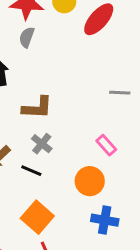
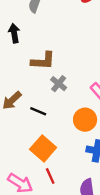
gray cross: (42, 144) -> (59, 84), moved

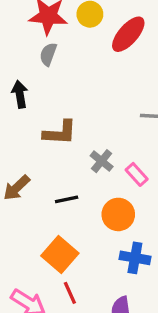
gray cross: (59, 84) -> (102, 161), moved
black line: (38, 111) -> (67, 199), moved, turned -35

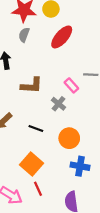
red ellipse: (128, 34) -> (62, 37), moved
pink rectangle: (137, 174) -> (71, 85), moved
black line: (67, 199) -> (36, 128), turned 32

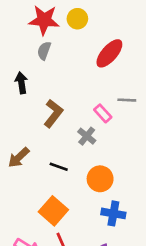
red ellipse: (62, 37) -> (109, 53), moved
brown L-shape: (32, 85) -> (53, 113), turned -55

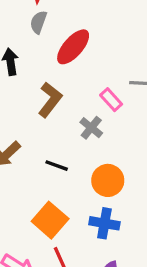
red ellipse: (109, 53) -> (73, 47), moved
blue cross: (113, 213) -> (104, 223), moved

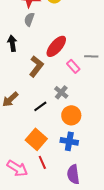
red ellipse: (73, 47) -> (56, 46), moved
gray cross: (91, 128) -> (61, 92), moved
black line: (57, 166) -> (40, 106), turned -56

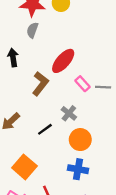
gray line: (91, 56) -> (103, 87), moved
orange square: (36, 139) -> (24, 167), moved

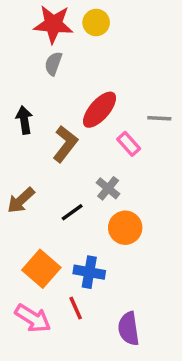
black arrow: (13, 58) -> (24, 120), moved
gray line: (103, 87) -> (159, 118), moved
blue cross: (78, 169) -> (89, 272), moved

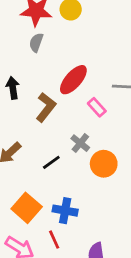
orange circle: (125, 228) -> (104, 164), moved

